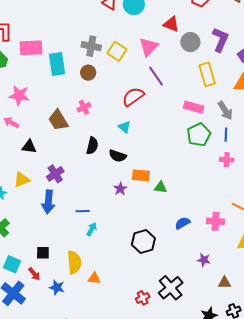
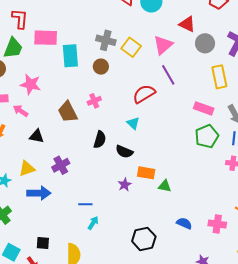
blue arrow: (48, 202) -> (39, 193), moved, turned -100
blue semicircle: (183, 223) -> (184, 223), turned 49

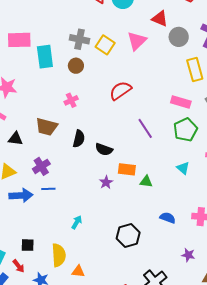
purple line: (168, 75) -> (145, 128), moved
brown trapezoid: (68, 112) -> (47, 127), moved, turned -45
cyan triangle: (133, 123) -> (183, 168), moved
blue line: (85, 204) -> (48, 189), moved

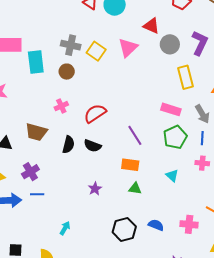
red semicircle: (120, 91) -> (95, 113), moved
black semicircle: (104, 149) -> (93, 146), moved
orange rectangle: (127, 169) -> (130, 165), moved
black hexagon: (128, 236) -> (124, 229), moved

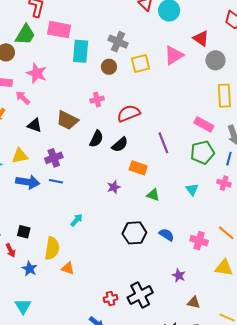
yellow square: (96, 51) -> (141, 63), moved, turned 30
black semicircle: (93, 146) -> (120, 145), turned -72
orange rectangle: (130, 165) -> (138, 168), moved

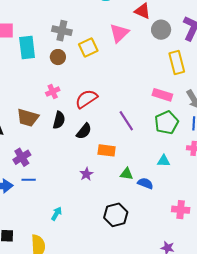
black semicircle: (96, 139) -> (59, 120), moved
cyan triangle: (192, 189) -> (164, 161), turned -40
blue semicircle: (166, 235) -> (145, 183), moved

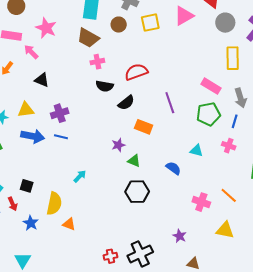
pink cross: (53, 92) -> (97, 62), moved
brown trapezoid: (28, 118) -> (88, 38), moved
black semicircle: (59, 120) -> (105, 86), turned 72
green triangle: (127, 174) -> (134, 161), moved

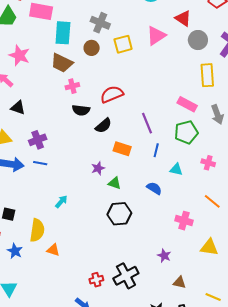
blue line: (235, 121) -> (156, 150), moved
orange line: (229, 195) -> (212, 201), moved

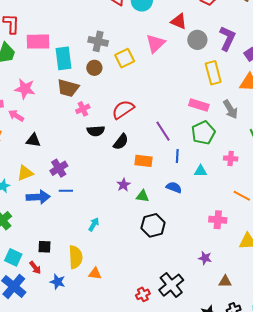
blue semicircle: (154, 188) -> (174, 187), moved

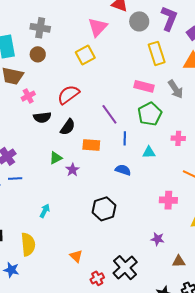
yellow square: (125, 58) -> (85, 55), moved
green triangle: (143, 196) -> (56, 158), moved, turned -32
orange triangle: (95, 273) -> (76, 256), moved, turned 40

